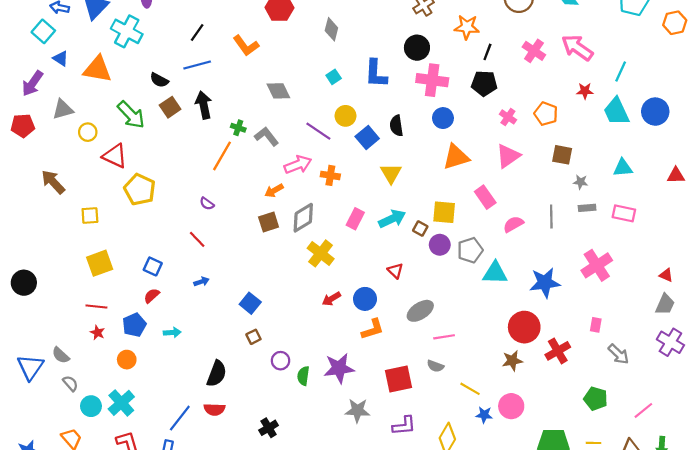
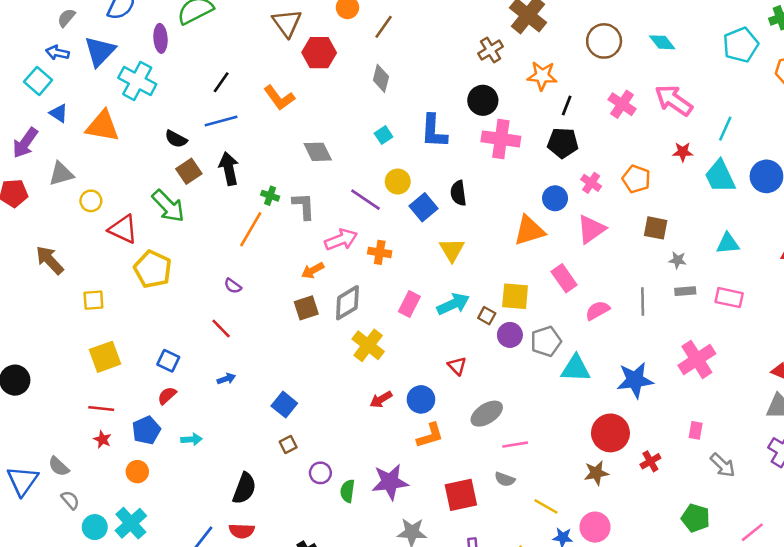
green arrow: (131, 115) -> (168, 206), moved
blue circle: (443, 118) -> (555, 198), moved
gray L-shape: (266, 136) -> (304, 206), turned 35
red cross: (558, 351) -> (650, 461), size x0.7

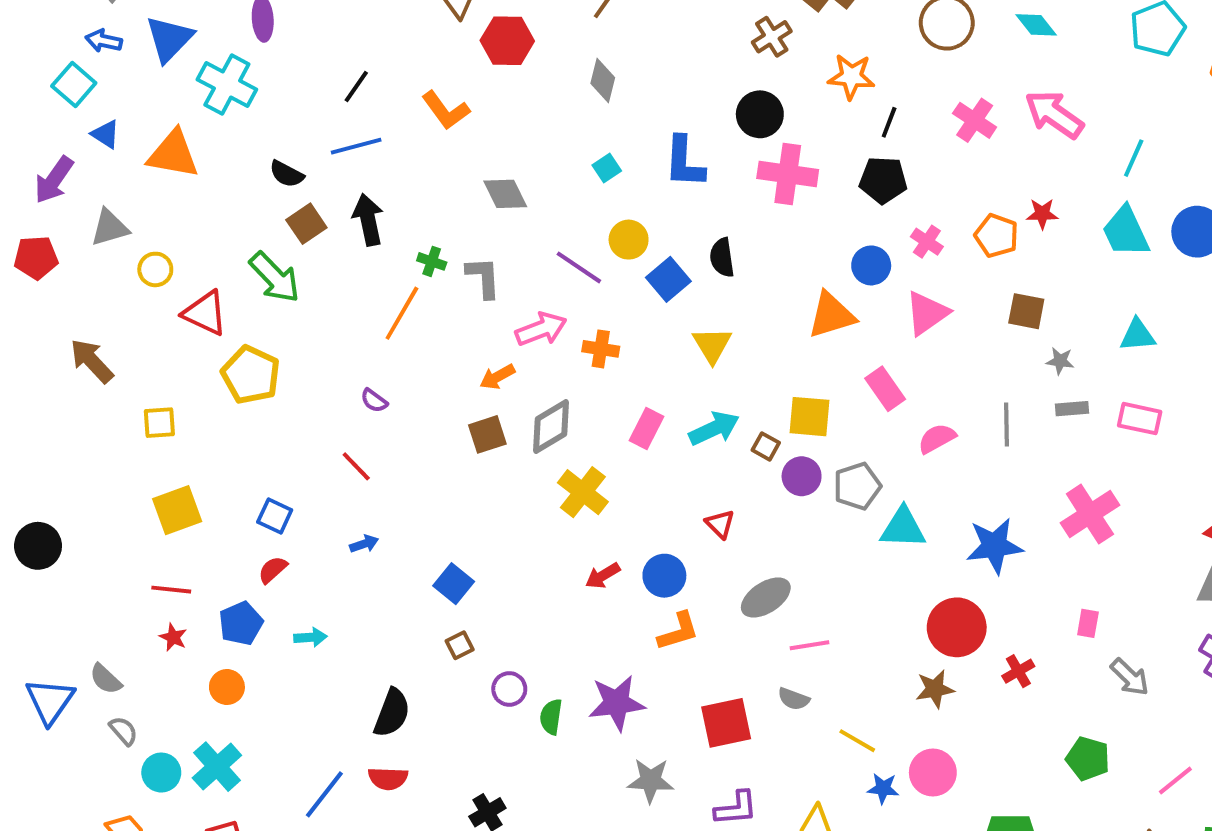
red star: (683, 152) -> (1042, 214), moved

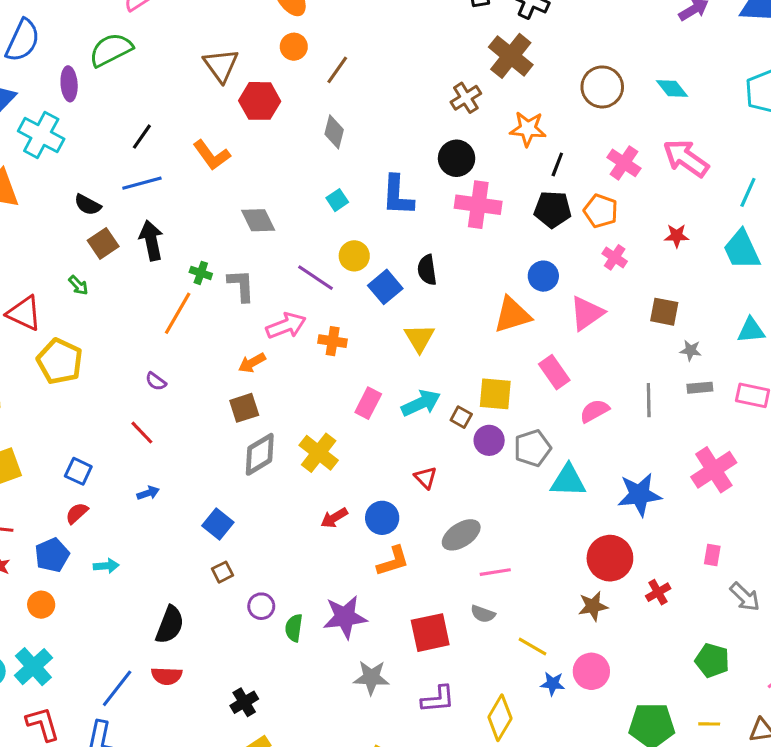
orange pentagon: (996, 236) -> (601, 211), moved
pink cross: (927, 242) -> (615, 257), moved
green arrow: (275, 277) -> (78, 285), size x0.5
gray diamond: (551, 427) -> (260, 454), moved

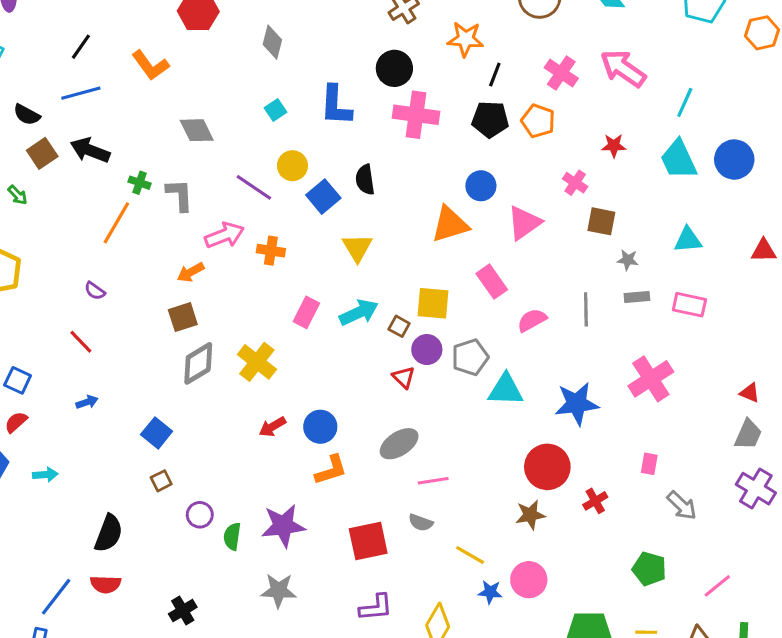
black arrow: (151, 240) -> (90, 150), turned -57
pink cross: (615, 257) -> (575, 183), moved
red triangle: (426, 478) -> (404, 377), moved
gray star: (371, 677) -> (279, 590), moved

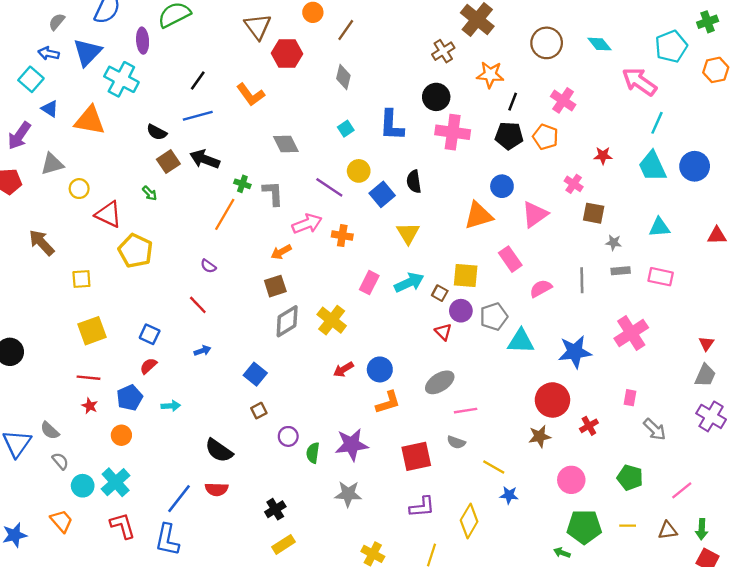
pink arrow: (623, 68) -> (639, 82), moved
red triangle: (750, 393) -> (706, 344), turned 42
black semicircle: (109, 533) -> (219, 450), turned 104
pink circle: (529, 580) -> (571, 480), moved

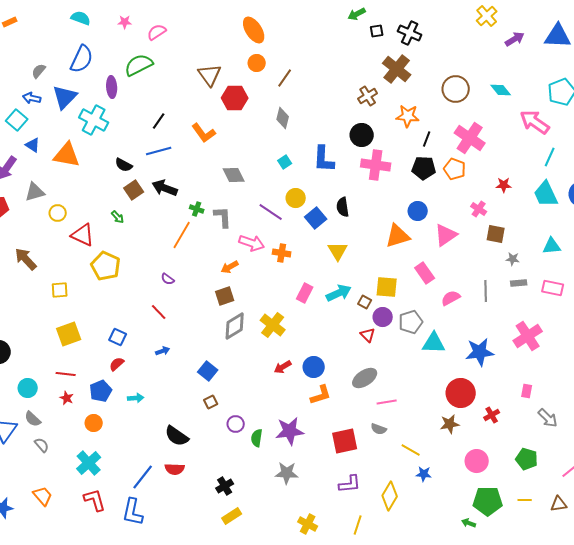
pink cross: (563, 100) -> (470, 138), size x1.4
pink arrow: (307, 224) -> (252, 243), turned 40
cyan circle: (83, 486) -> (28, 388), moved

